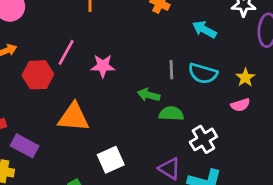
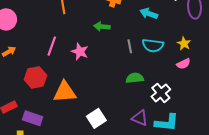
pink star: (103, 66) -> (80, 52), turned 30
red hexagon: (38, 75) -> (36, 77), moved
green arrow: (149, 95) -> (102, 27), moved

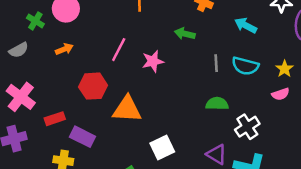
pink star: (80, 52) -> (153, 61), turned 30

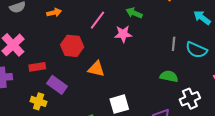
green arrow: (185, 34) -> (134, 13), moved
orange triangle: (127, 109) -> (96, 69), size x0.7

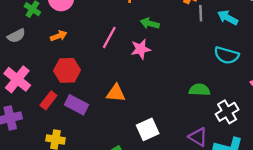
gray line: (174, 44) -> (201, 13), moved
red hexagon: (72, 46) -> (67, 70), moved
red rectangle: (37, 67) -> (48, 100), turned -35
purple rectangle: (57, 85) -> (77, 105), moved

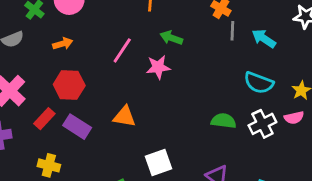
white cross: (227, 112) -> (262, 124), moved

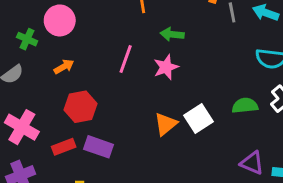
orange triangle: (124, 117) -> (166, 124), moved, turned -35
red rectangle: (44, 119) -> (64, 147), turned 40
white square: (159, 162) -> (198, 119), moved

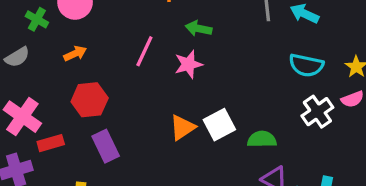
green semicircle: (245, 106) -> (262, 139), moved
red rectangle: (64, 147) -> (51, 143), moved
purple rectangle: (99, 147) -> (106, 146), turned 40

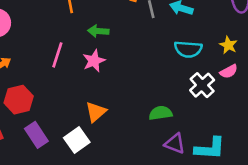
white square: (219, 125) -> (77, 140), moved

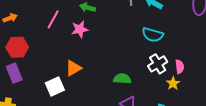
yellow star: (228, 45) -> (173, 83), moved
pink semicircle: (229, 71) -> (180, 67), moved, turned -80
purple rectangle: (36, 135) -> (14, 73), moved

